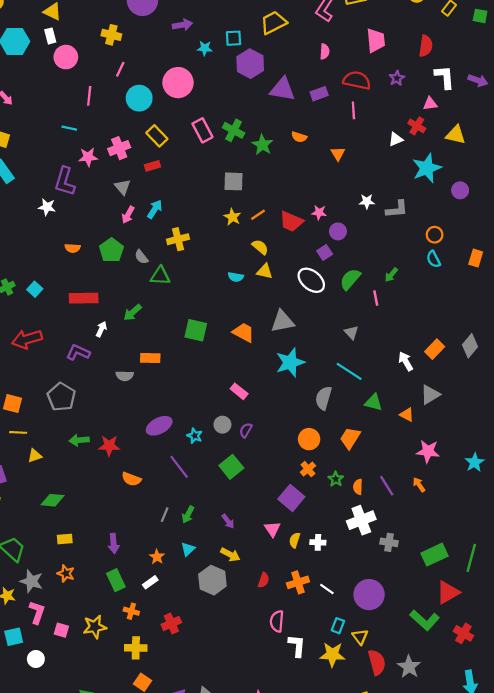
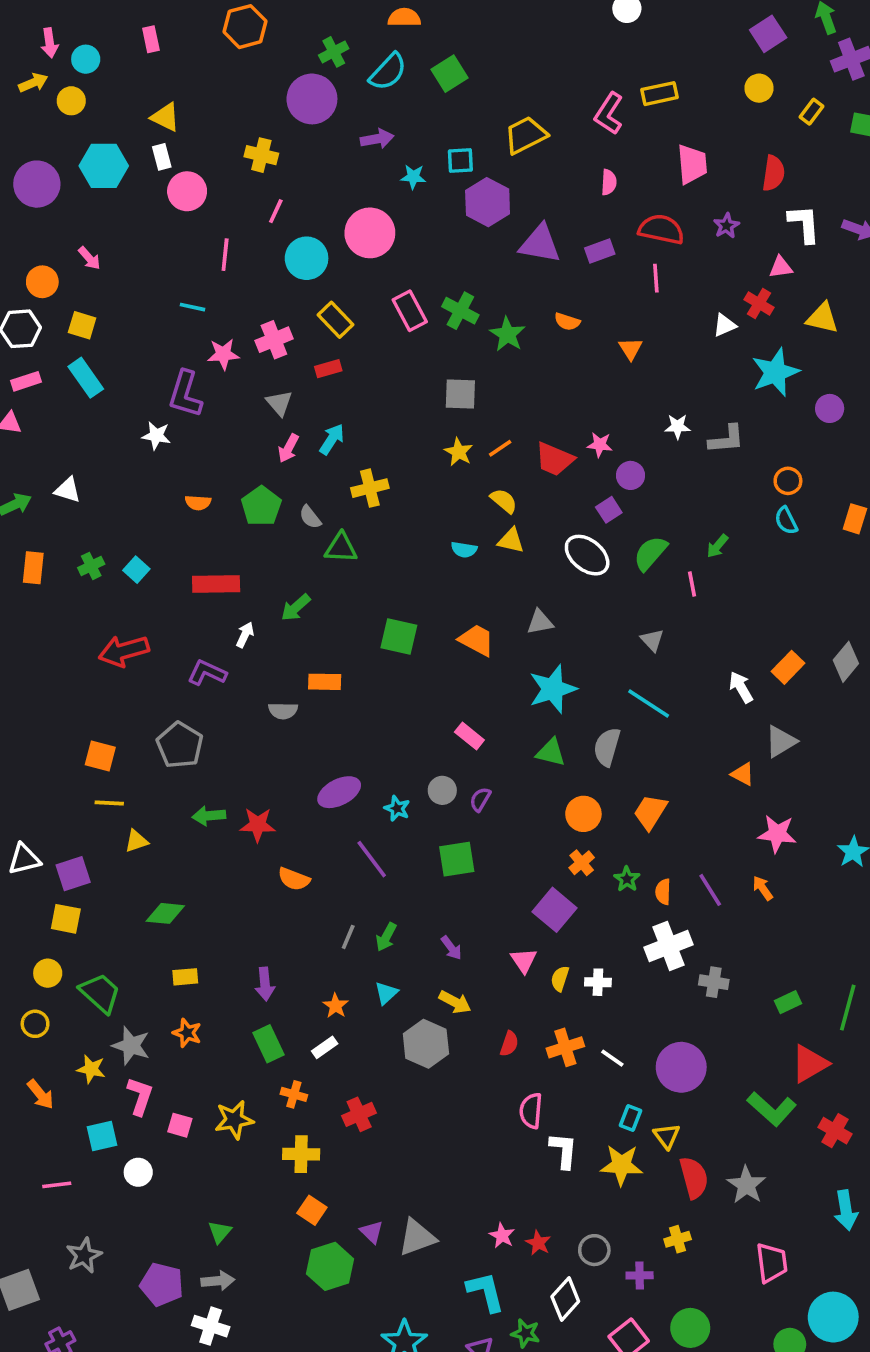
gray triangle: (282, 321) -> (540, 622), size x0.7
green triangle: (373, 402) -> (551, 752), moved
green square: (231, 467) -> (457, 859), turned 30
green rectangle: (435, 555) -> (788, 1002), size x0.6

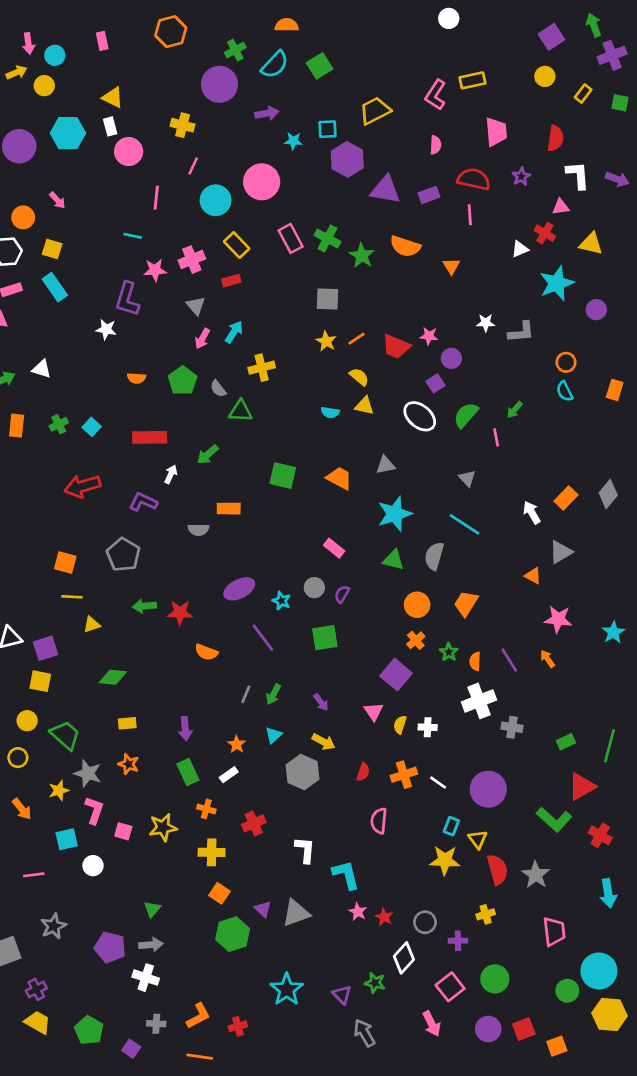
orange semicircle: (567, 322) -> (405, 246), size x1.6
yellow star: (91, 1069) -> (59, 790), turned -30
white L-shape: (564, 1151) -> (305, 850), moved
cyan L-shape: (486, 1292) -> (346, 875), moved

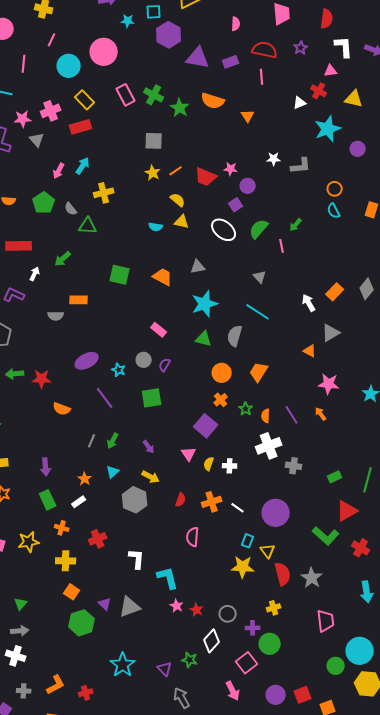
red rectangle: (231, 281) -> (81, 127), size x1.5
gray triangle: (196, 306) -> (37, 140), moved
green circle: (495, 979) -> (270, 644), moved

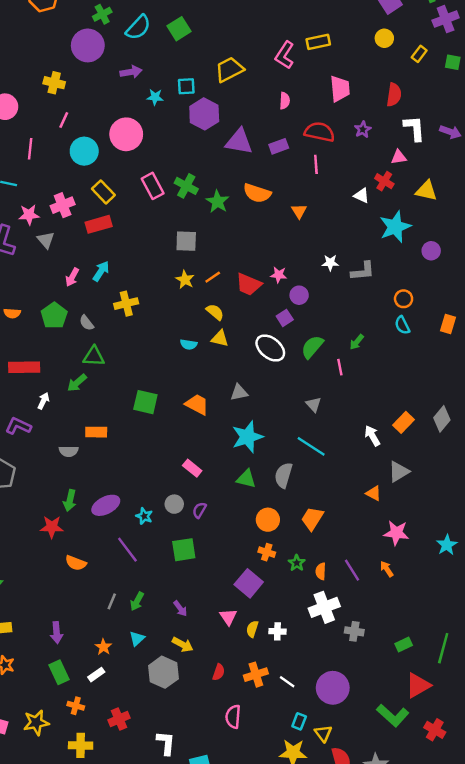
white triangle: (300, 103) -> (362, 196), turned 48
green triangle: (88, 226) -> (94, 356), moved
green arrow: (15, 374) -> (70, 500), moved, turned -72
orange cross: (221, 400) -> (267, 552), turned -32

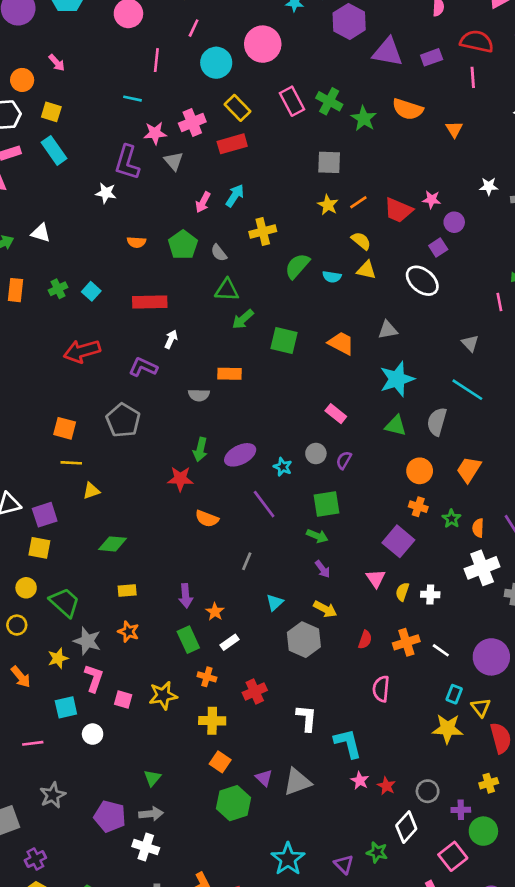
green semicircle: (312, 347) -> (297, 266), moved
green arrow: (77, 383) -> (243, 319), moved
green arrow: (137, 601) -> (317, 536), moved, turned -96
orange star: (103, 647) -> (215, 612), moved

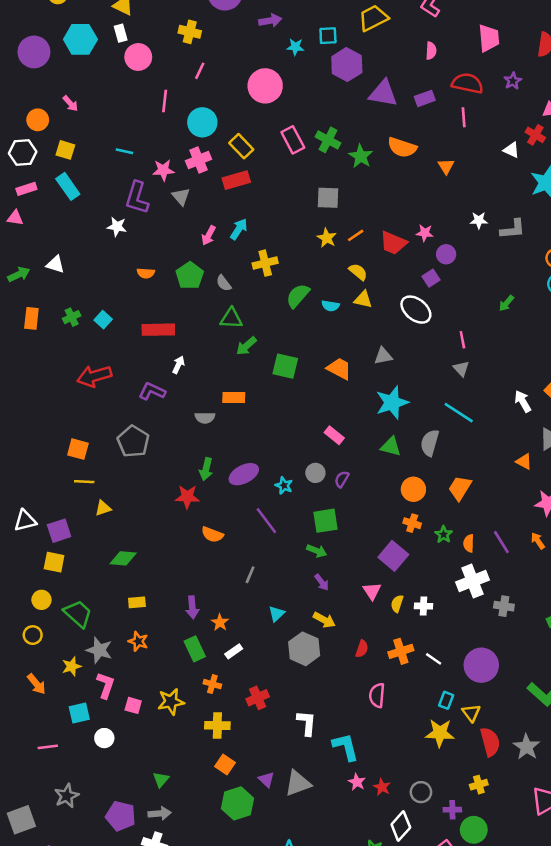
cyan circle: (216, 63) -> (202, 122), moved
cyan line: (132, 99) -> (124, 151), moved
pink line: (499, 302) -> (462, 340), moved

